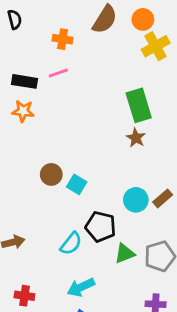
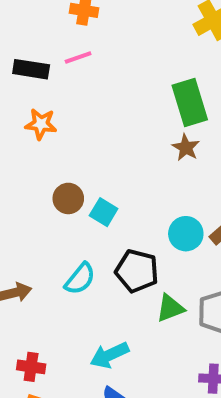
orange star: (23, 111) -> (41, 124), moved
cyan semicircle: (71, 244) -> (80, 279), moved

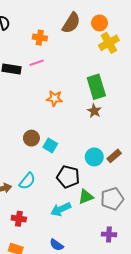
orange star: (41, 124) -> (54, 98), moved
cyan semicircle: (80, 279) -> (27, 181), moved
cyan arrow: (109, 355) -> (61, 209), moved
red cross: (31, 367) -> (19, 219), moved

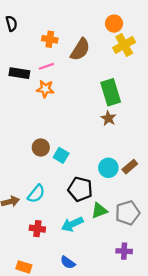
brown semicircle: (71, 23) -> (80, 49), moved
orange star: (54, 98) -> (45, 89), moved
red cross: (19, 219) -> (37, 229), moved

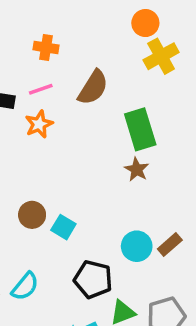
brown semicircle: (80, 49) -> (93, 88), moved
orange star: (45, 89) -> (39, 124), turned -30

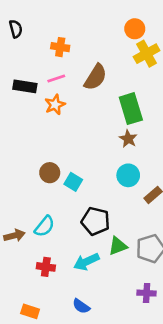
cyan circle: (137, 246) -> (128, 175), moved

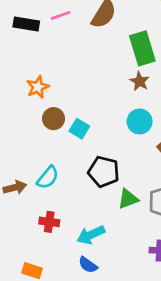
orange star: (55, 105) -> (38, 87), moved
cyan arrow: (86, 262) -> (91, 235), moved

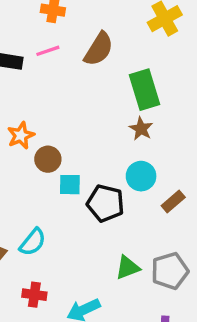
brown circle: (54, 119) -> (48, 159), moved
cyan square: (79, 129) -> (70, 185), turned -30
black pentagon: (104, 172) -> (105, 203), moved

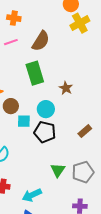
green rectangle: (144, 90) -> (35, 73), moved
cyan circle: (141, 176) -> (46, 109), moved
green triangle: (127, 268) -> (58, 170), turned -35

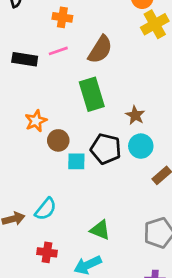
cyan circle: (46, 109) -> (141, 146), moved
black pentagon: (45, 132) -> (106, 149), moved
green triangle: (58, 170) -> (100, 230), moved, turned -42

